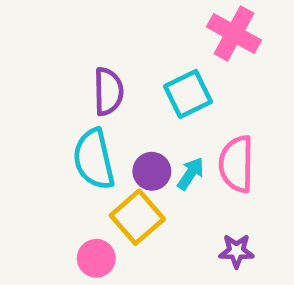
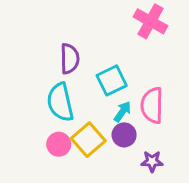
cyan square: (188, 94) -> (112, 80), moved
purple circle: (152, 171) -> (124, 135), moved
pink circle: (96, 258) -> (59, 144), moved

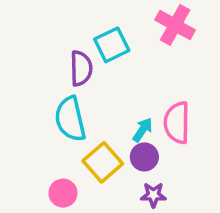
cyan square: (112, 80) -> (112, 45), moved
pink circle: (59, 144) -> (63, 193), moved
purple star: (152, 161) -> (153, 195), moved

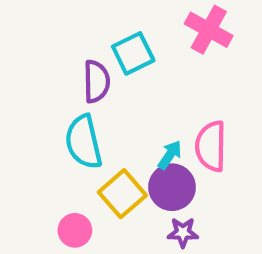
purple circle: (144, 157) -> (172, 187), size x1.4

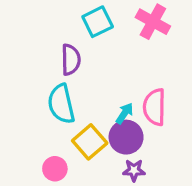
cyan square: (133, 53) -> (98, 22), moved

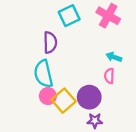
pink semicircle: (155, 107) -> (109, 76), size x0.6
cyan arrow: (124, 113) -> (114, 57), moved, turned -104
pink circle: (55, 169) -> (48, 96), moved

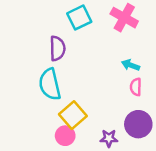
pink semicircle: (109, 76) -> (136, 87), moved
pink circle: (48, 96) -> (65, 136), moved
purple circle: (89, 97) -> (138, 124), moved

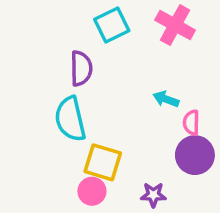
cyan arrow: (131, 65) -> (166, 99), moved
yellow square: (73, 115) -> (103, 162), turned -32
purple circle: (138, 124) -> (195, 155), moved

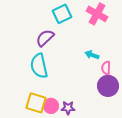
purple semicircle: (81, 68) -> (45, 38), turned -132
yellow square: (103, 162) -> (36, 103), moved
purple star: (153, 195) -> (68, 108), moved

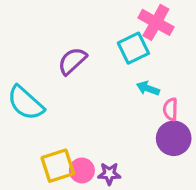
cyan square: (62, 14) -> (133, 48), moved
cyan semicircle: (39, 66) -> (26, 103), moved, turned -35
yellow square: (36, 103) -> (58, 166), turned -35

